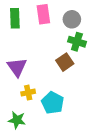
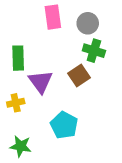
green rectangle: (15, 18) -> (18, 58), moved
purple triangle: (17, 67) -> (41, 82), moved
yellow cross: (28, 93) -> (16, 103), moved

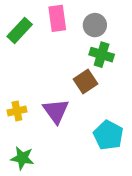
green rectangle: (18, 58) -> (20, 30), moved, turned 45
purple triangle: (41, 82) -> (56, 111), moved
cyan pentagon: (64, 125) -> (108, 135), moved

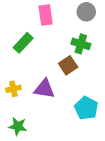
gray circle: (95, 25) -> (86, 12), moved
green rectangle: (20, 30) -> (23, 43), moved
purple triangle: (56, 111) -> (44, 89), turned -45

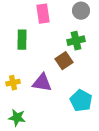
green rectangle: (23, 43) -> (22, 40), turned -42
green cross: (81, 44) -> (76, 41), turned -30

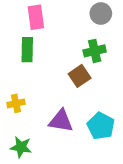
pink rectangle: (43, 14) -> (36, 17), moved
purple triangle: (42, 83) -> (61, 121), moved

